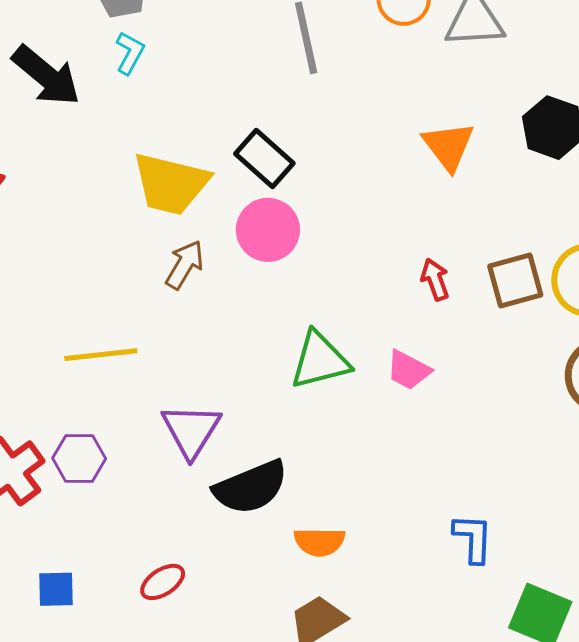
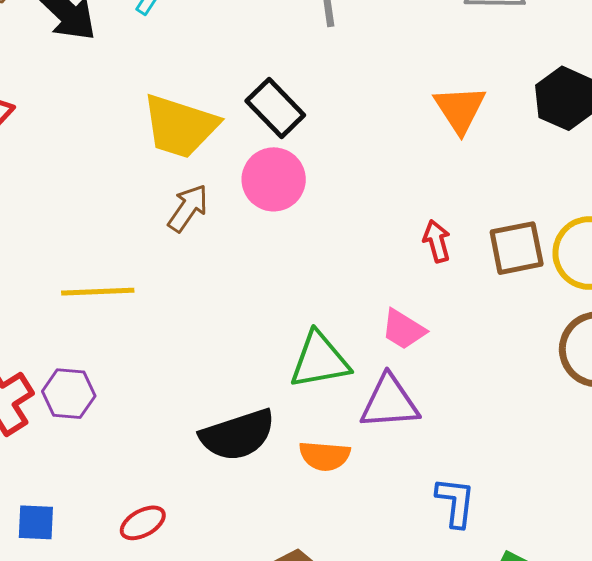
green triangle: (320, 360) -> (320, 360), moved
purple triangle: (191, 430) -> (389, 402), moved, turned 50
orange semicircle: (319, 542) -> (325, 456), moved

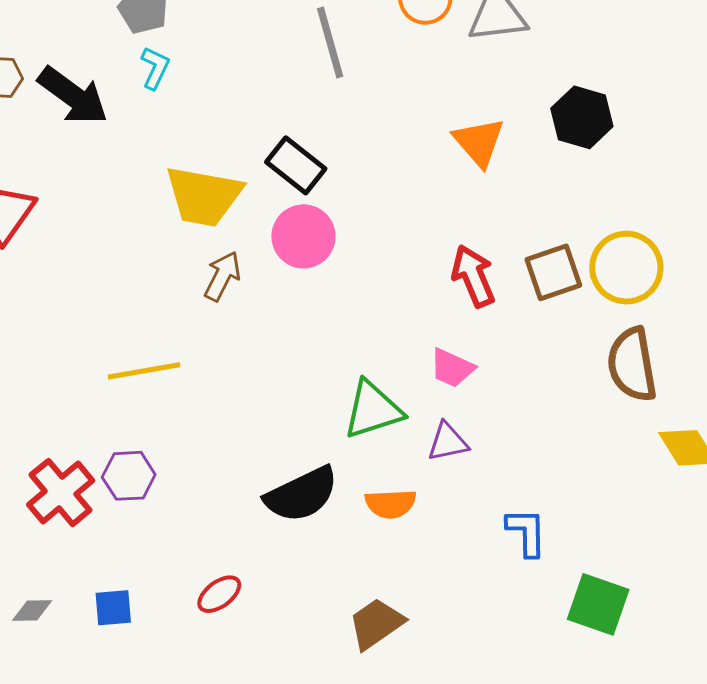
red arrow: (437, 241) -> (473, 276), size x1.5
purple triangle: (389, 402) -> (448, 442), size x0.7

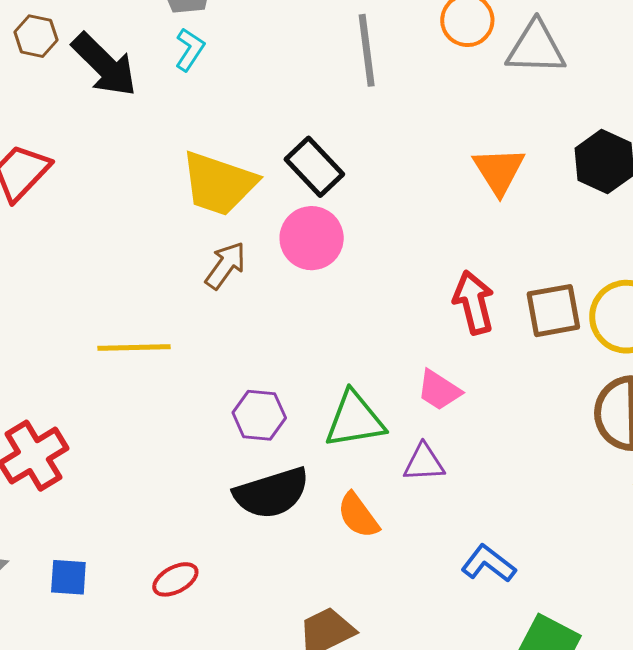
purple hexagon: (129, 476) -> (259, 415), moved
orange semicircle: (391, 504) -> (358, 515), turned 48
blue L-shape: (526, 532) -> (488, 564), turned -60

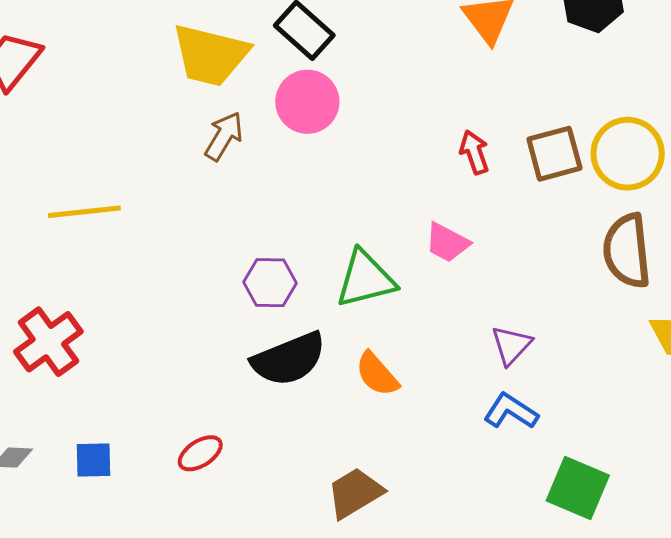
red arrow: (474, 302) -> (474, 152), size x0.7
yellow line: (134, 348) -> (84, 212), moved
purple triangle: (424, 463) -> (511, 345), moved, turned -39

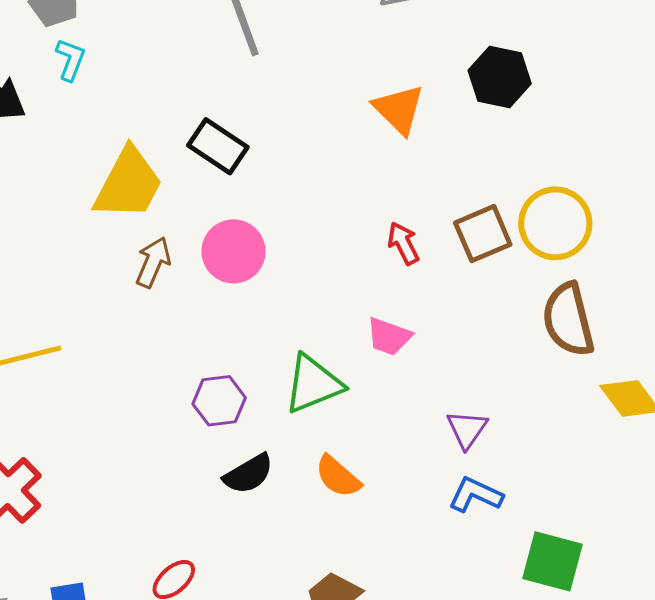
yellow trapezoid: (210, 55) -> (128, 184), turned -68
pink circle: (307, 102) -> (233, 251), moved
black semicircle: (289, 359) -> (248, 474), size x0.7

